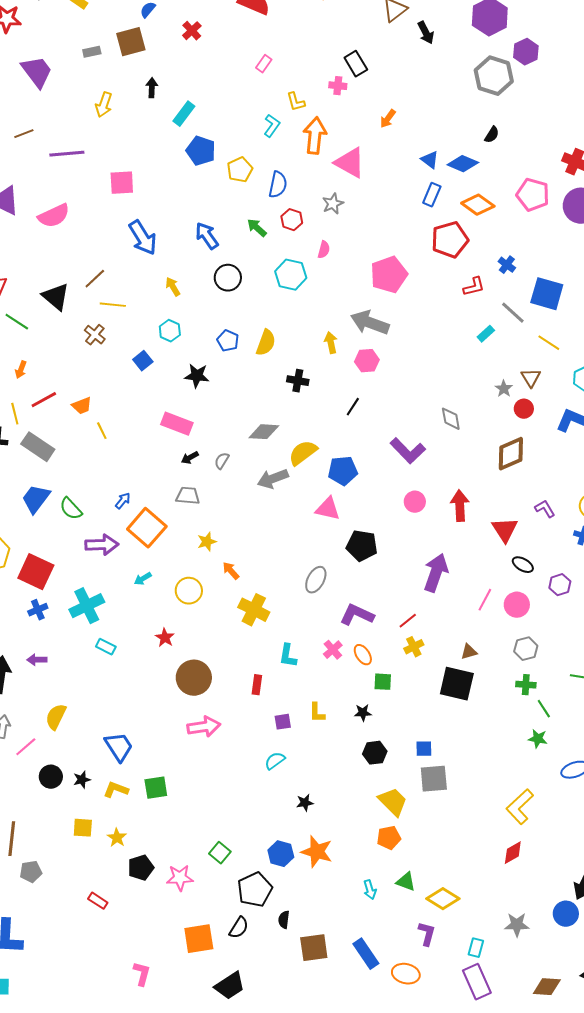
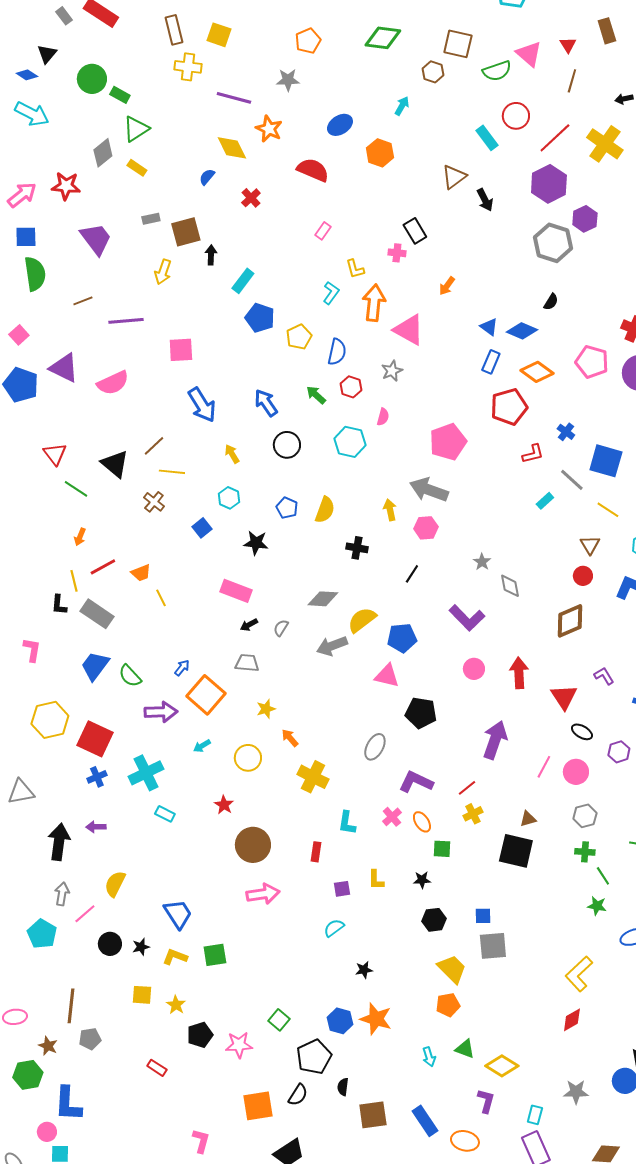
brown square: (131, 42) -> (186, 232), moved
gray star: (504, 389) -> (482, 562), moved

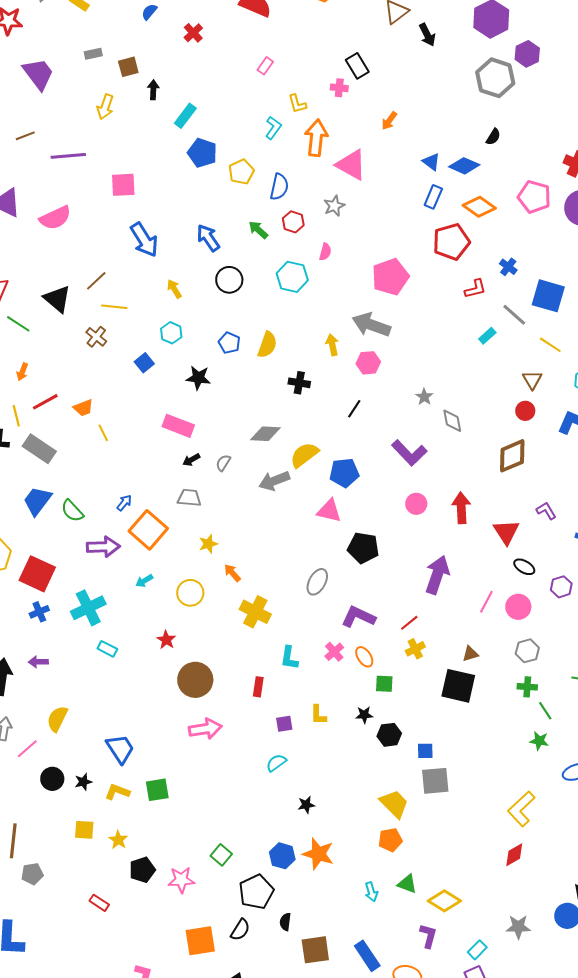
brown square: (186, 232) -> (128, 67), size x0.7
black hexagon: (434, 920) -> (389, 735), moved
cyan rectangle: (535, 1115) -> (477, 950), turned 30

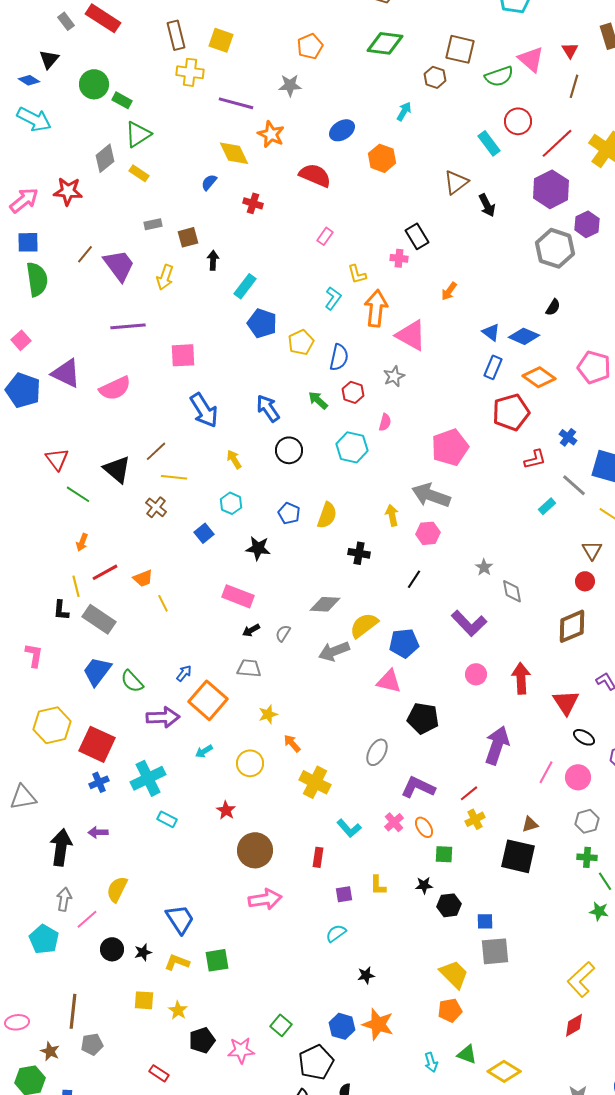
red cross: (193, 33) -> (253, 203), turned -30
purple trapezoid: (38, 74) -> (119, 265), moved
brown line: (25, 136) -> (85, 254), moved, turned -30
cyan L-shape: (289, 658) -> (349, 828), turned -50

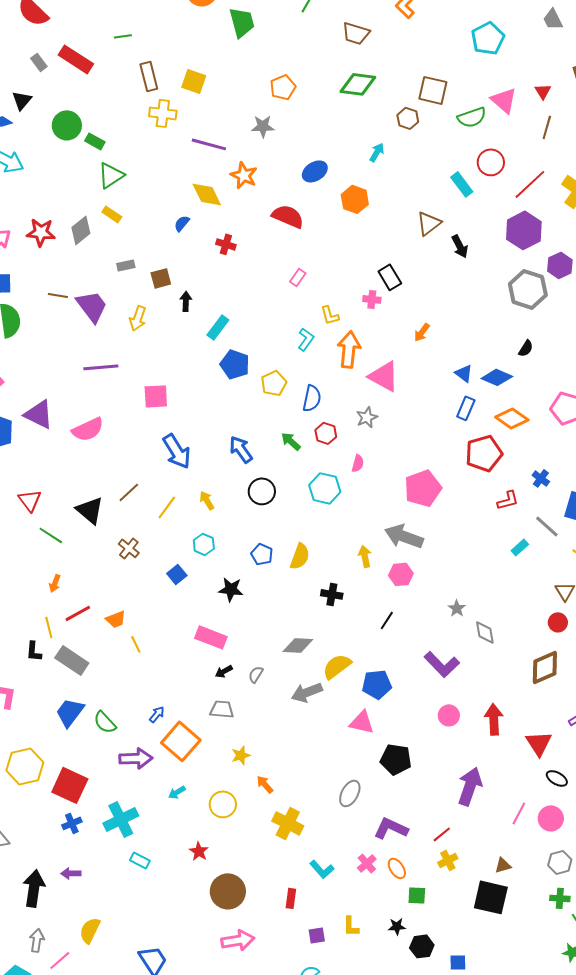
gray diamond: (105, 158) -> (81, 230), moved
brown line: (85, 254) -> (58, 295), turned 60
yellow line: (174, 477) -> (167, 507), moved, turned -60

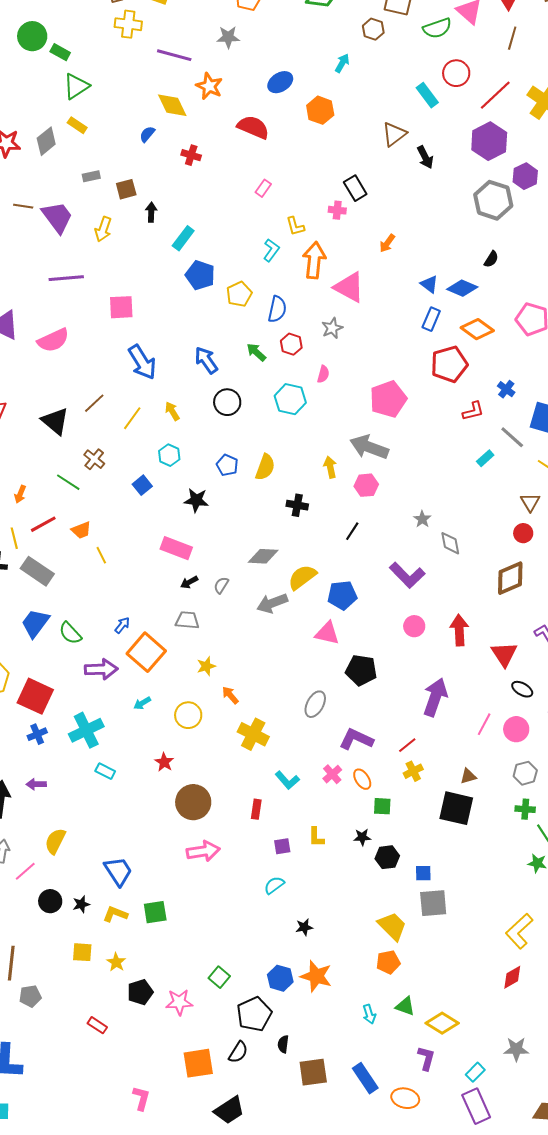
green line: (51, 535) -> (68, 482), moved

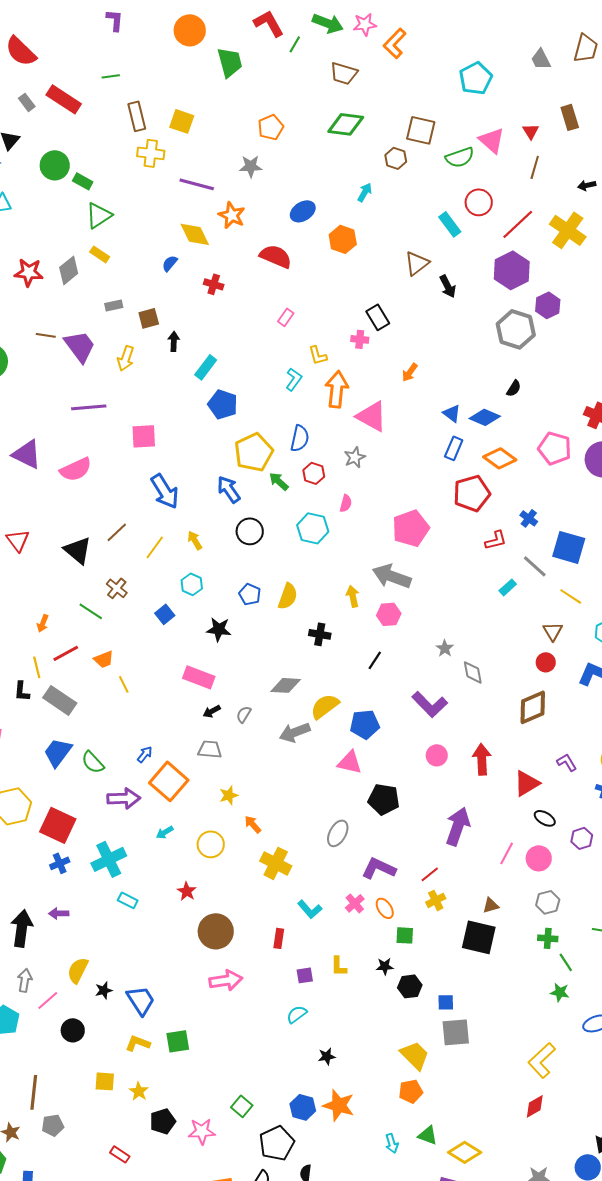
yellow pentagon: (239, 294) -> (254, 452), moved, size x1.5
red triangle: (504, 654) -> (527, 783), turned 32
black star: (81, 904) -> (104, 990), moved

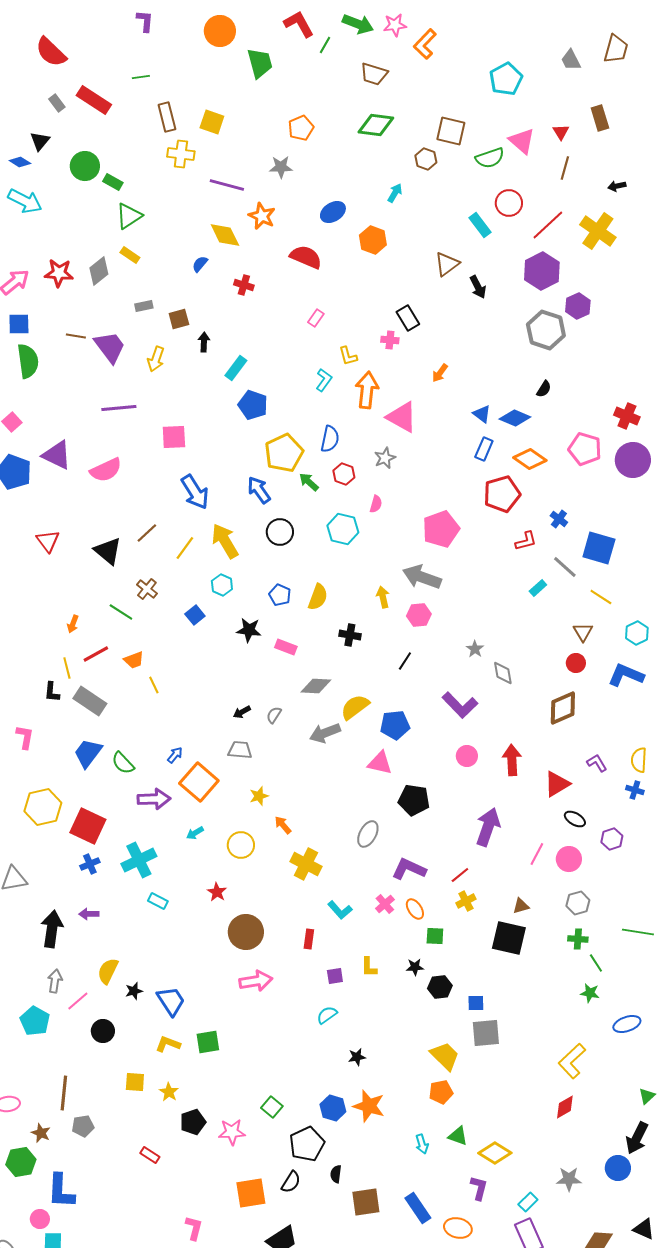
yellow arrow: (195, 540) -> (225, 541), size x1.8
pink rectangle: (199, 677) -> (286, 647), moved, size x0.7

